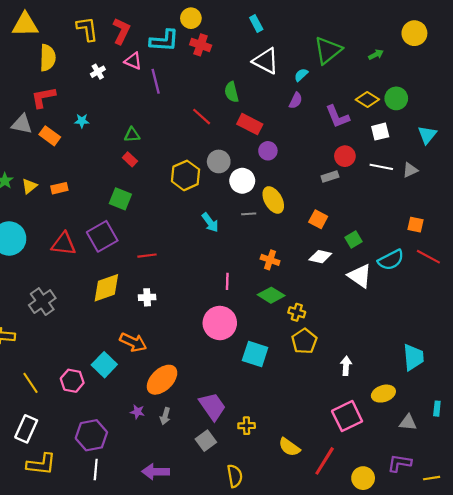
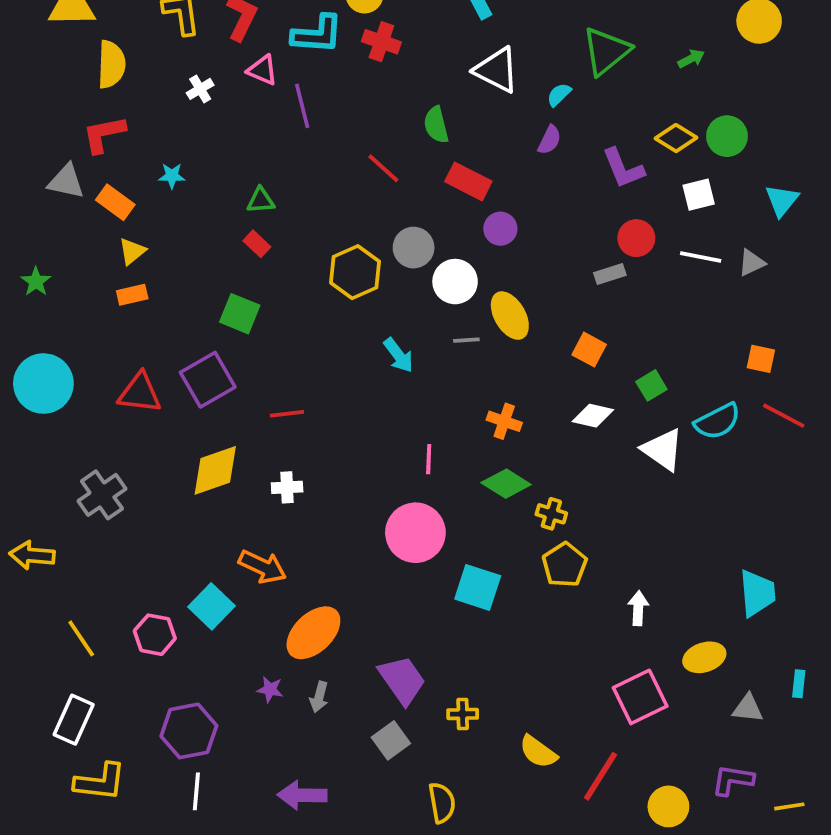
yellow triangle: (29, 186) -> (132, 251), moved

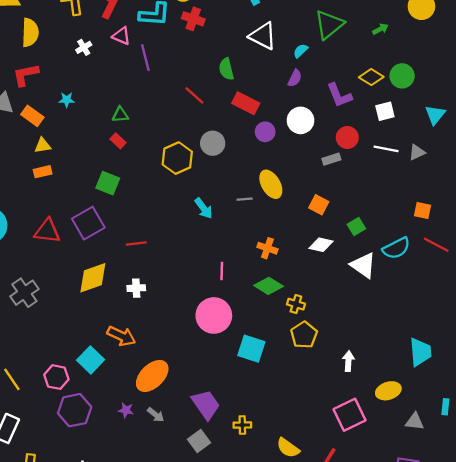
yellow triangle: (132, 251) -> (43, 145), turned 30
white circle: (455, 282) -> (301, 120), moved
gray arrow: (319, 697) -> (156, 415), turned -66
purple hexagon: (189, 731) -> (75, 410), moved

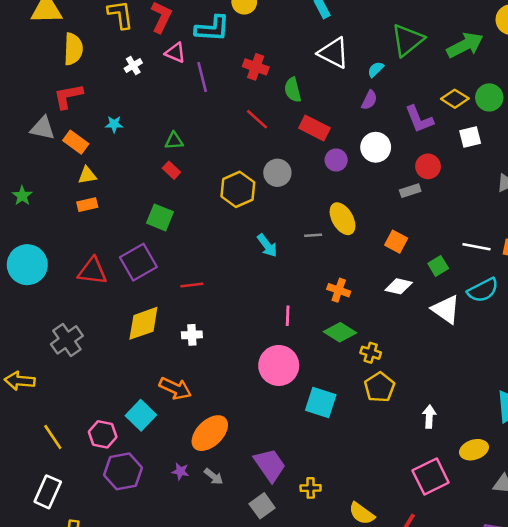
red cross: (193, 19) -> (256, 67), moved
green arrow: (380, 29) -> (465, 45), size x2.0
white line: (386, 149) -> (477, 247), moved

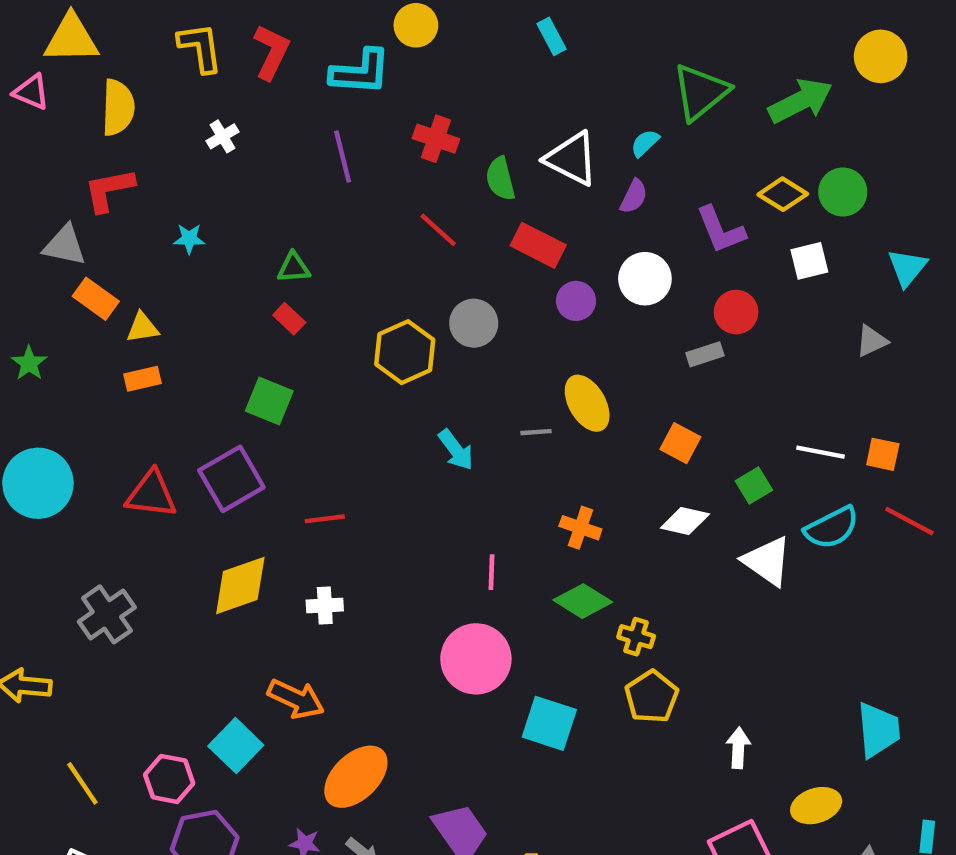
pink triangle: (175, 53) -> (31, 92), moved
white triangle: (334, 53) -> (572, 159), moved
orange rectangle: (76, 142) -> (96, 299), moved

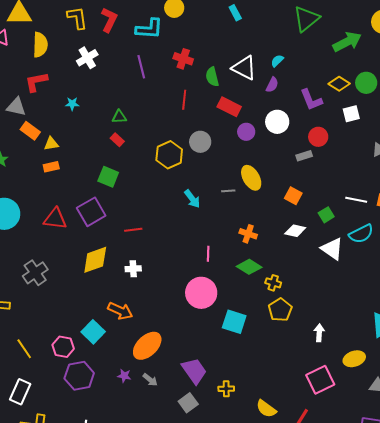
green triangle: (700, 92) -> (306, 19), moved
white cross: (223, 136) -> (87, 58), size x1.5
red line: (438, 230) -> (184, 100), turned 54

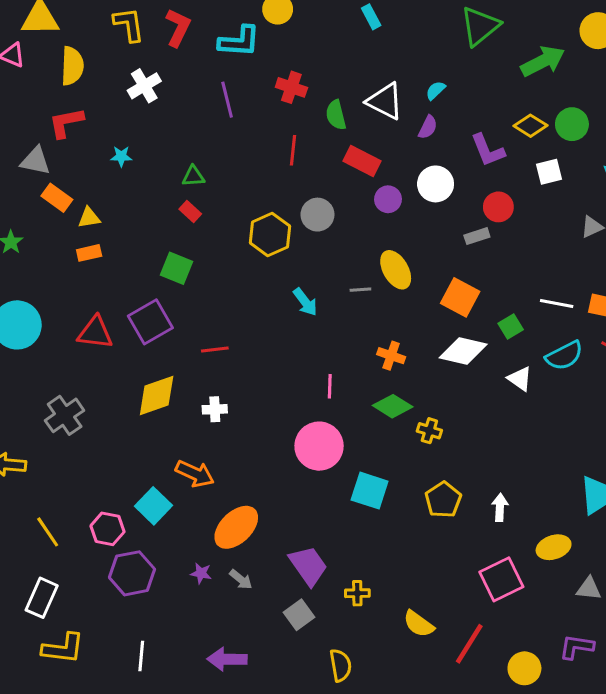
orange square: (293, 196) -> (460, 297), size x1.4
white diamond: (295, 231) -> (463, 351), size x1.4
white triangle: (332, 249) -> (520, 379), size x0.7
yellow pentagon: (280, 310) -> (443, 500), moved

